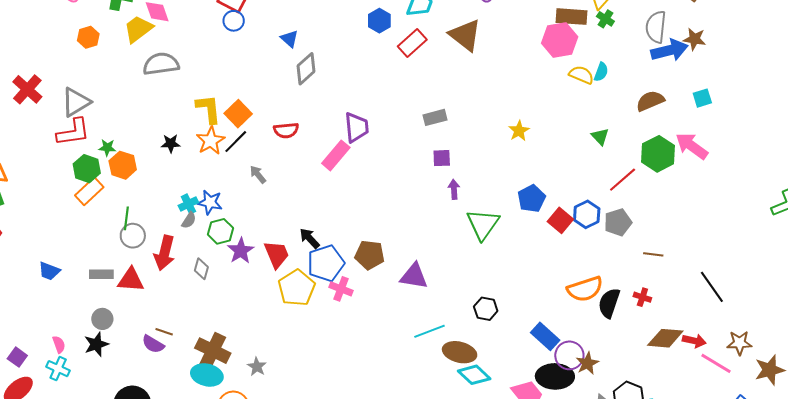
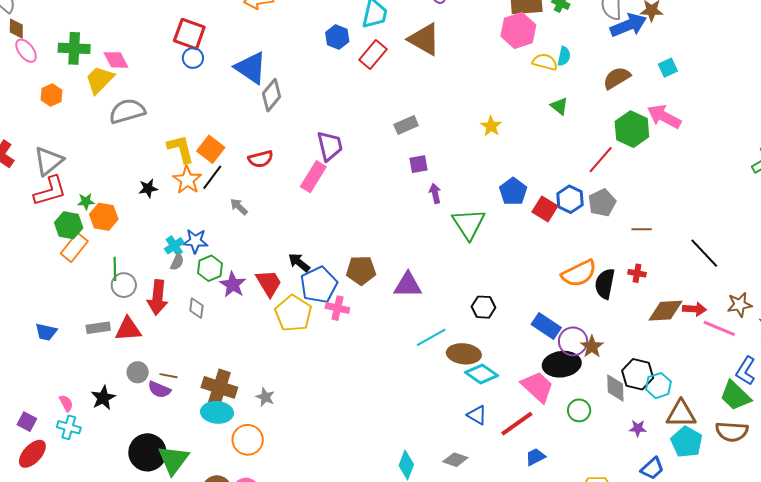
blue triangle: (290, 39) -> (251, 68), size x1.8
green triangle: (600, 137) -> (559, 106), moved
gray circle: (102, 319) -> (138, 372), moved

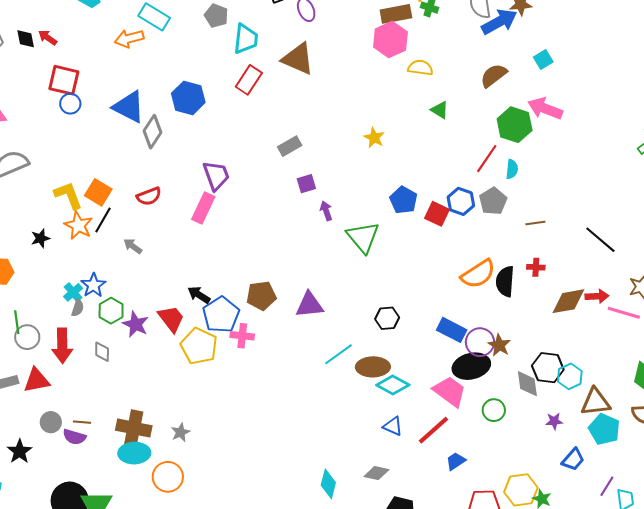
blue hexagon: (337, 37) -> (188, 98), moved, size x1.4
cyan semicircle: (564, 56) -> (512, 169), moved
blue star: (195, 241) -> (93, 285), turned -30
gray star: (265, 397) -> (180, 432), turned 30

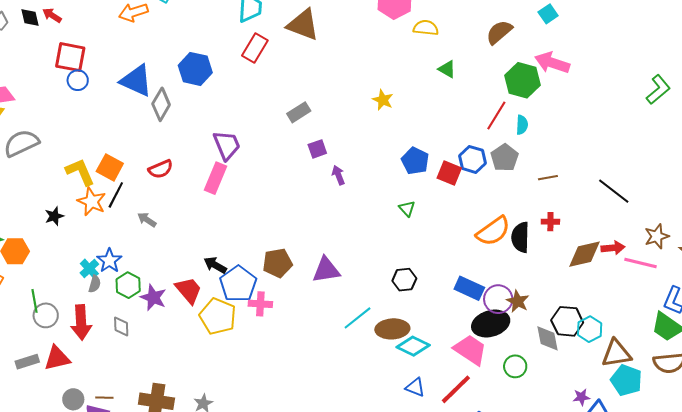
green triangle: (363, 237) -> (407, 209), moved, size x0.5
purple star: (554, 421) -> (581, 397), moved

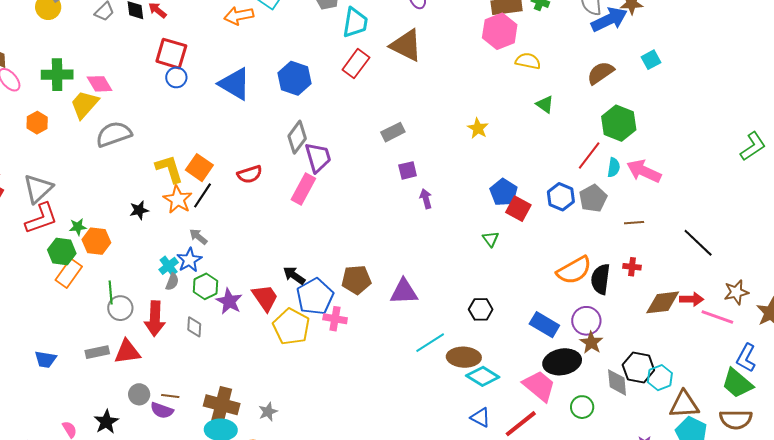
pink arrow: (552, 63) -> (644, 171), moved
gray diamond: (161, 104) -> (297, 137), moved
red square: (449, 173) -> (518, 209), moved
gray arrow: (147, 220) -> (198, 237), moved
purple circle: (498, 299) -> (586, 321), moved

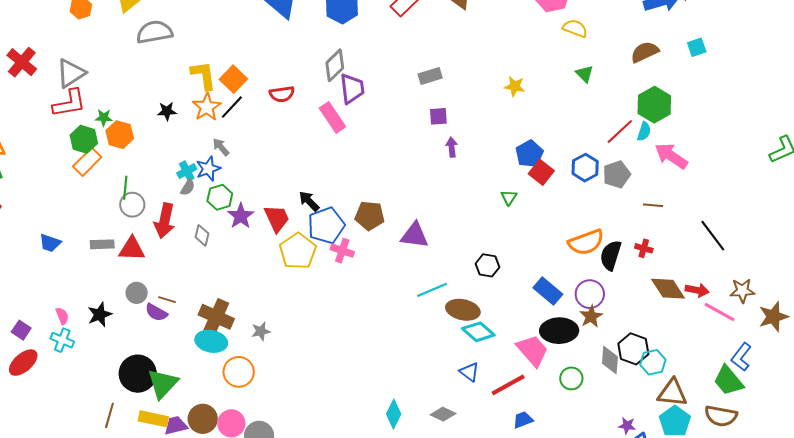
yellow star: (478, 128) -> (515, 86), turned -30
cyan semicircle: (614, 167) -> (644, 131), moved
pink rectangle: (303, 189) -> (332, 117), turned -72
brown diamond: (663, 302) -> (668, 289), turned 54

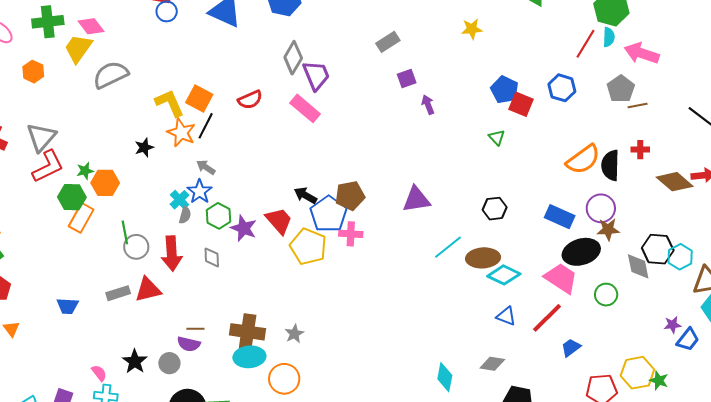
gray pentagon: (617, 174) -> (621, 89), moved
brown pentagon: (370, 216) -> (350, 196), moved
gray circle: (137, 293) -> (169, 363), moved
brown star: (591, 316) -> (608, 229), turned -30

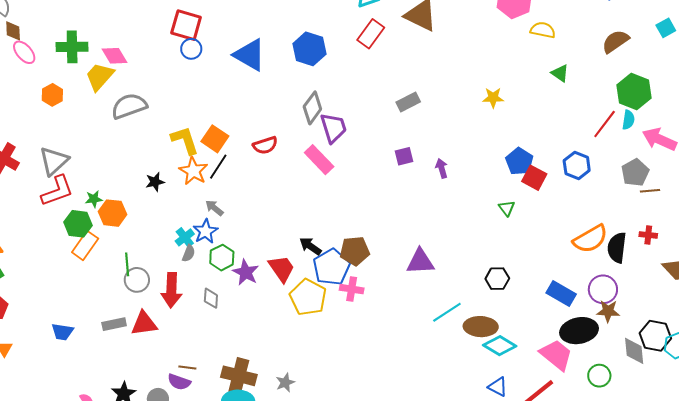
purple square: (407, 78) -> (404, 156), moved

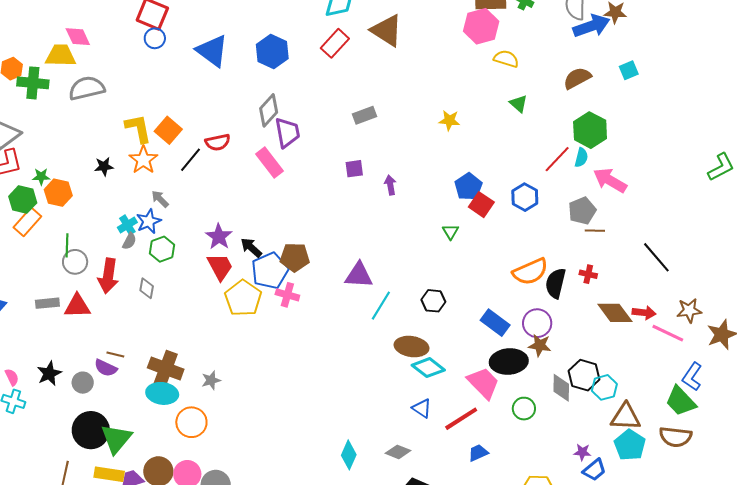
green cross: (72, 47) -> (33, 83), moved
yellow trapezoid: (100, 77) -> (61, 56), turned 44
black line: (218, 167) -> (190, 160), moved
purple star: (246, 272) -> (219, 237), moved
cyan line: (447, 312) -> (381, 306), moved, turned -32

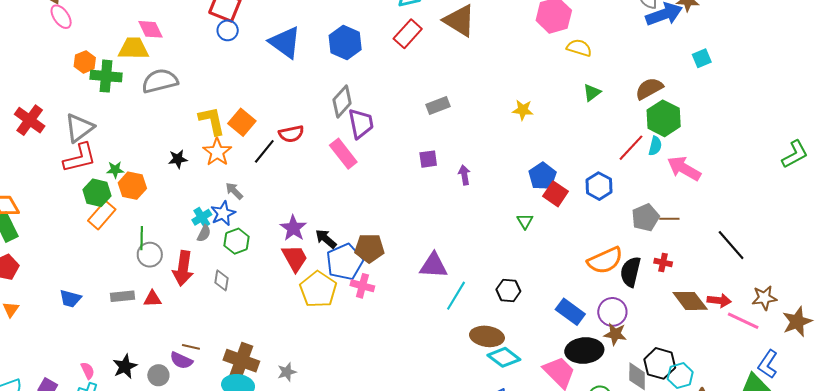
brown semicircle: (577, 78) -> (649, 89), moved
green triangle: (519, 104) -> (592, 93), turned 42
gray pentagon: (582, 211) -> (645, 218), moved
red triangle: (77, 306) -> (152, 299), size x0.7

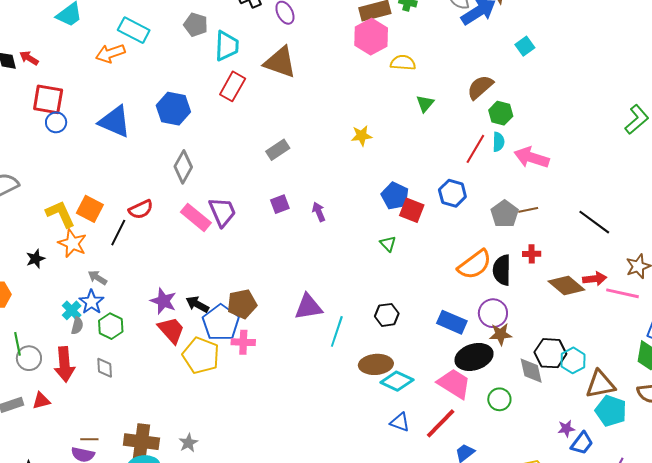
green hexagon: (664, 118) -> (501, 113), size x0.7
purple trapezoid: (361, 123) -> (222, 212), moved

